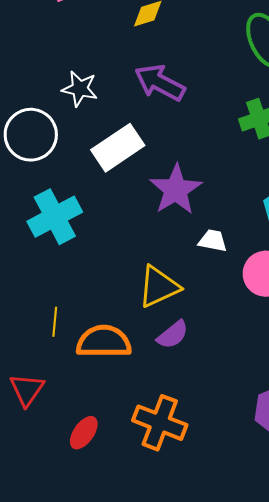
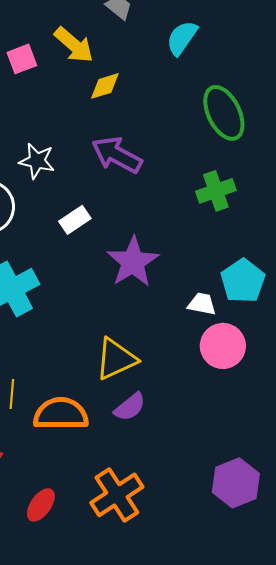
white rectangle: (118, 148) -> (75, 220), size x0.6
white trapezoid: (213, 241) -> (202, 304), moved
orange cross: (160, 423) -> (117, 495), turned 36

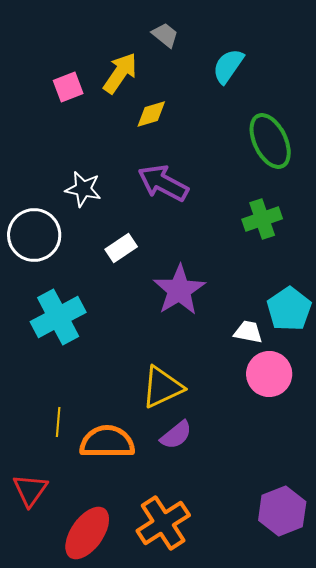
yellow arrow: (74, 45) -> (120, 73), turned -96
red ellipse: (41, 505) -> (87, 533), size x1.6

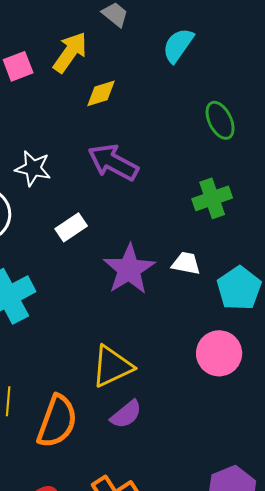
green ellipse: (270, 141) -> (220, 120), size x0.7
white trapezoid: (248, 332) -> (186, 263), moved
orange semicircle: (107, 442) -> (57, 421), turned 110

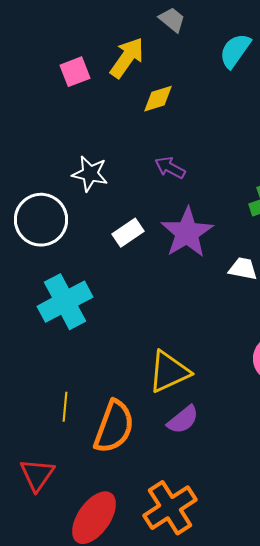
purple arrow: (113, 162) -> (170, 168), size x0.6
purple star: (129, 269) -> (187, 233), moved

